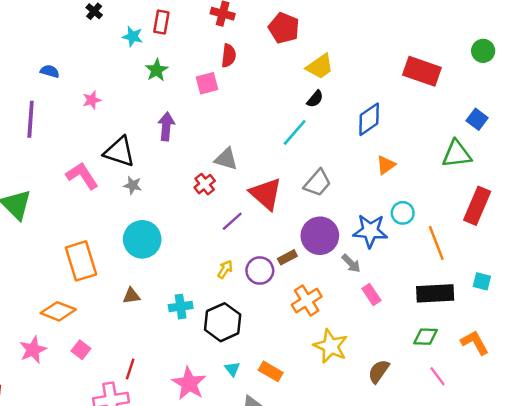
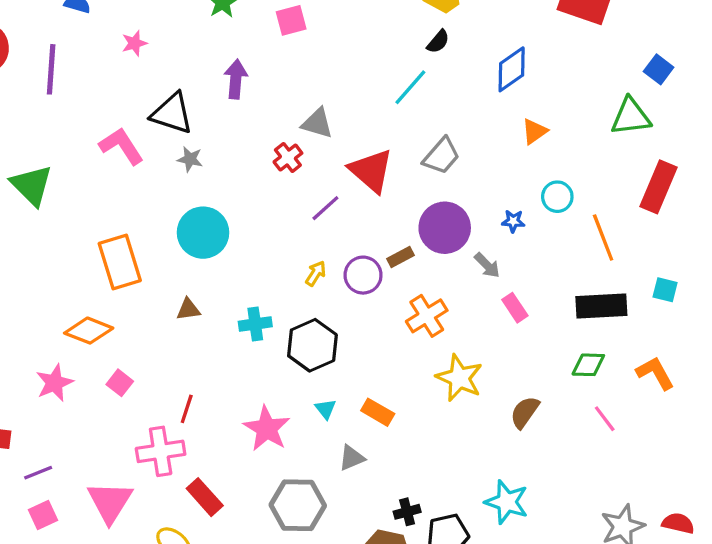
blue star: (370, 231) -> (513, 221), size x0.5

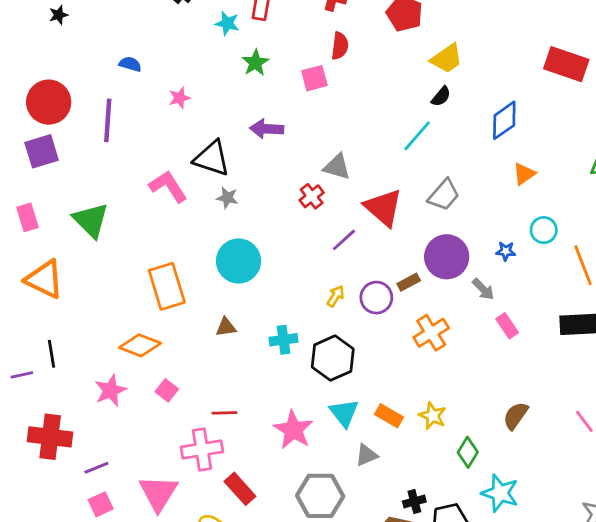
purple arrow: (236, 79) -> (267, 129), turned -92
green diamond: (588, 365) -> (468, 452), moved, turned -60
yellow star: (459, 378) -> (433, 416), moved, size x0.7
red line: (187, 409) -> (224, 413), turned 70
cyan triangle: (325, 409) -> (344, 413), size x1.6

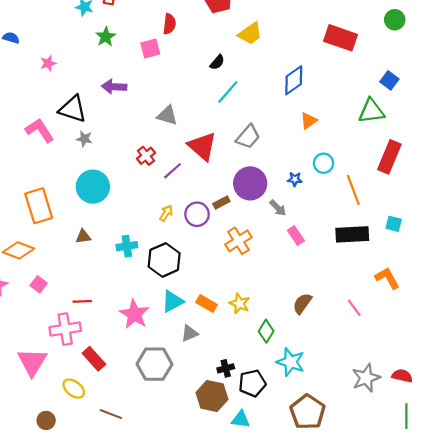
black semicircle: (441, 96) -> (217, 62), moved
red cross: (312, 196) -> (146, 156), moved
cyan triangle: (344, 413) -> (173, 301), turned 40

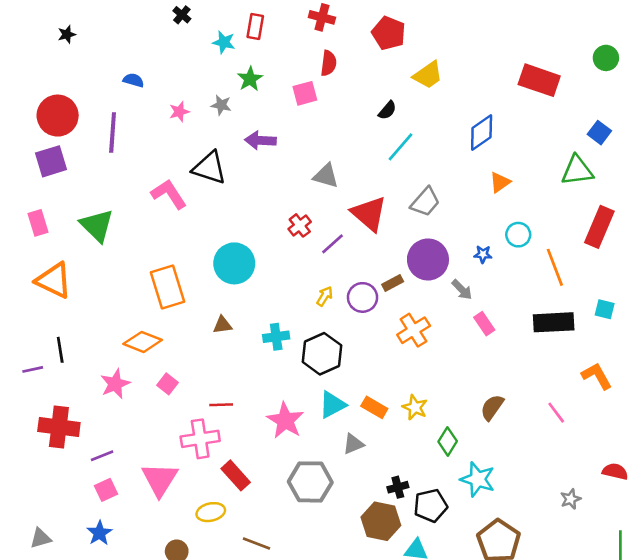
gray star: (84, 139) -> (221, 105), moved
red semicircle: (402, 376) -> (615, 472), moved
gray star: (366, 378) -> (571, 499), size x0.6
yellow ellipse: (74, 389) -> (211, 512), turned -50

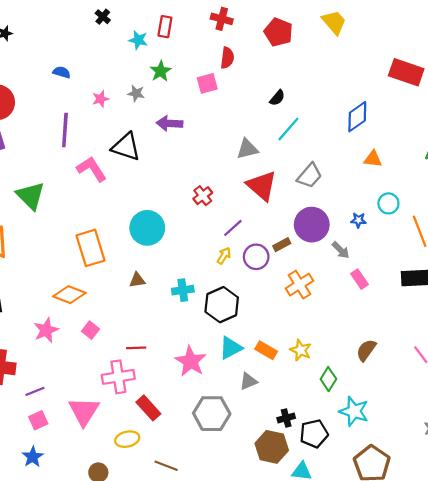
yellow trapezoid: (428, 75) -> (334, 22), moved, turned -96
purple line: (113, 133) -> (65, 130), moved
gray triangle: (326, 176) -> (247, 149), moved, turned -30
orange triangle: (500, 182) -> (373, 159), turned 42
purple line: (332, 244) -> (233, 228), moved

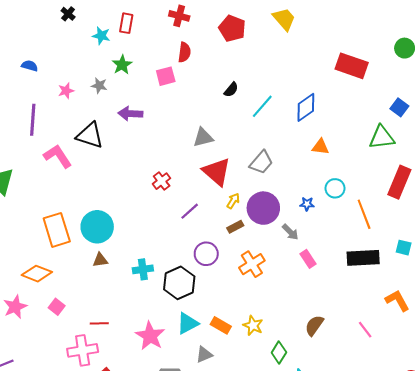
cyan line: (288, 129) -> (262, 106), moved
cyan circle: (147, 228) -> (97, 227), moved
yellow arrow: (224, 256) -> (233, 201), moved
purple circle: (256, 257) -> (206, 254), moved

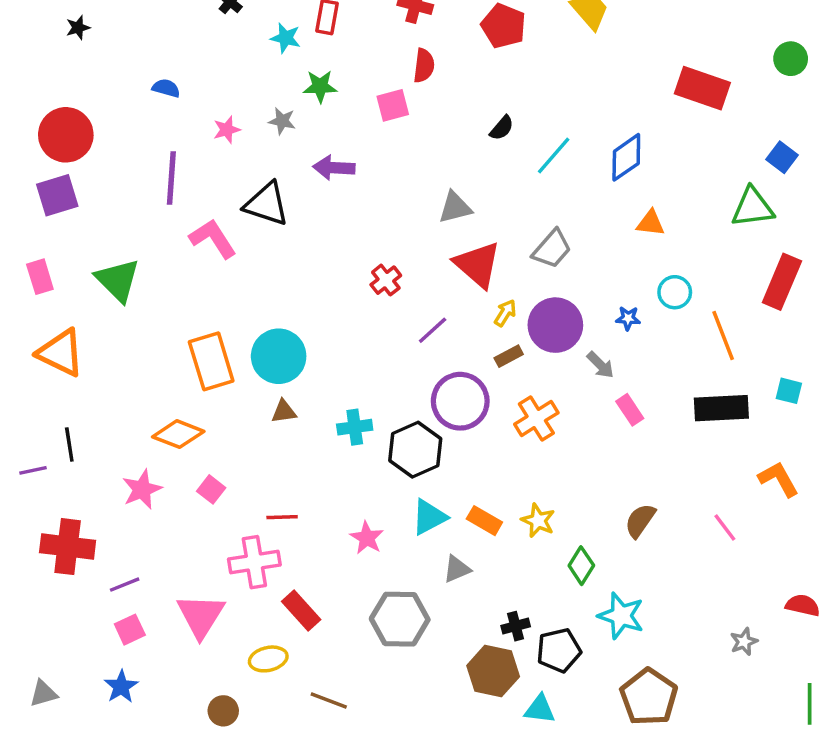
green star: (122, 65) -> (320, 86), turned 30
purple circle: (206, 254) -> (460, 401), size x1.4
pink star: (150, 336) -> (367, 538), size x0.7

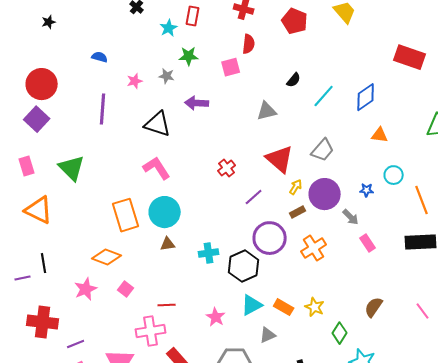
cyan star: (286, 38) -> (169, 28), turned 30
purple square: (57, 195) -> (37, 119), turned -30
gray triangle: (455, 207) -> (267, 111), moved
pink L-shape: (213, 239) -> (157, 168), moved

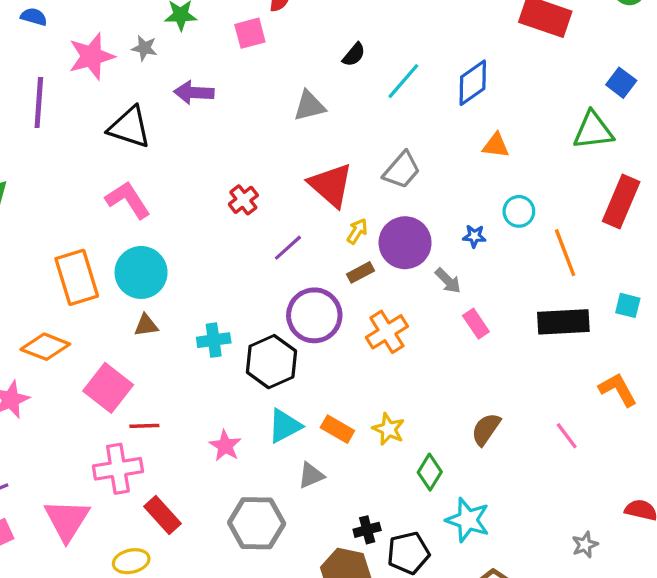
pink star: (135, 81) -> (92, 56), size x1.8
pink square: (126, 289) -> (108, 388), moved, size x1.8

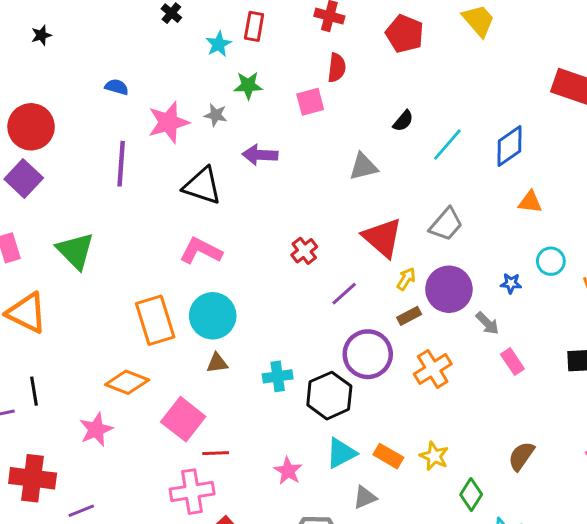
pink L-shape: (128, 200) -> (201, 251), turned -30

